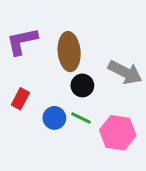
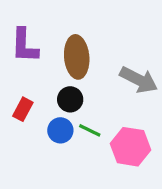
purple L-shape: (22, 41) -> (24, 46), turned -76
black circle: (82, 85) -> (70, 99), moved

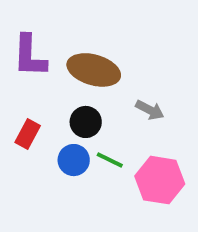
brown ellipse: (77, 57) -> (94, 70), turned -69
gray arrow: (139, 80) -> (150, 110), moved, size x0.6

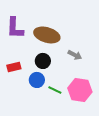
red rectangle: (28, 134) -> (14, 67), turned 48
green line: (110, 160) -> (55, 90), moved

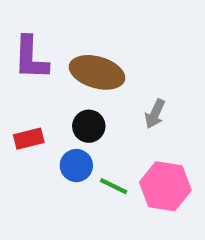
gray arrow: (75, 55) -> (155, 114), turned 88

